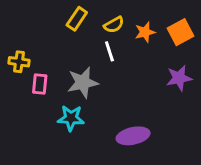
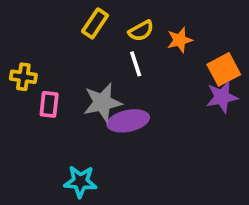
orange square: (181, 32) -> (224, 69), moved
cyan star: (71, 118) -> (80, 182), moved
purple ellipse: (133, 136) -> (128, 121), moved

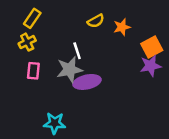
yellow rectangle: (95, 23) -> (32, 18), moved
white line: (136, 64) -> (77, 51), moved
yellow cross: (23, 77) -> (27, 42), moved, turned -35

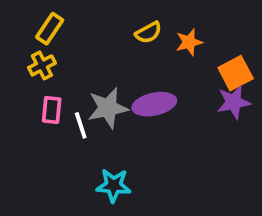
white line: (77, 51) -> (81, 125), moved
purple ellipse: (87, 82) -> (154, 104), moved
cyan star: (55, 123) -> (114, 185), moved

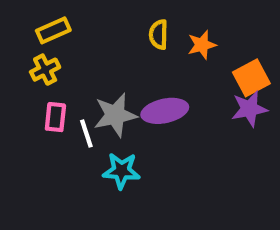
yellow rectangle: (50, 29) -> (53, 30), turned 32
yellow semicircle: (148, 32) -> (159, 35), turned 120
cyan star: (114, 185) -> (121, 171), moved

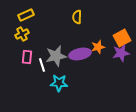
orange star: (202, 45) -> (98, 47), moved

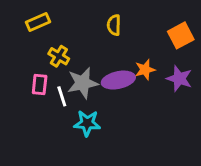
yellow cross: (22, 34) -> (59, 56), moved, turned -32
orange square: (122, 38) -> (181, 35), moved
purple star: (121, 53) -> (179, 79), turned 30

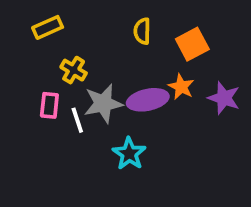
orange square: (181, 35) -> (192, 44), moved
orange star: (145, 70) -> (181, 87), turned -30
cyan star: (87, 123) -> (129, 154), moved, turned 30

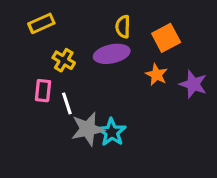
purple ellipse: (148, 100) -> (112, 54), moved
gray star: (103, 104) -> (88, 129), moved

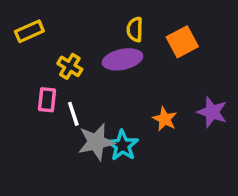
yellow rectangle: (41, 23) -> (29, 31), moved
orange star: (156, 75) -> (165, 119), moved
purple star: (193, 84) -> (212, 112), moved

